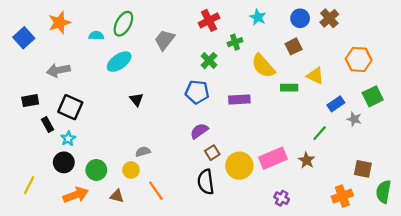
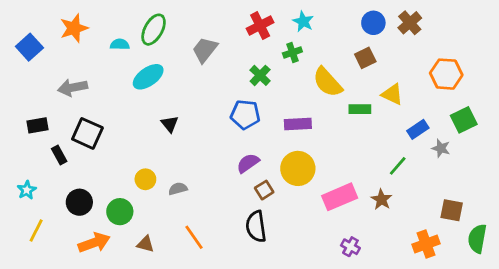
cyan star: (258, 17) -> (303, 21), moved
cyan star: (68, 139) -> (27, 190), moved
yellow circle: (239, 166) -> (298, 168), moved
yellow circle: (131, 170) -> (145, 179), moved

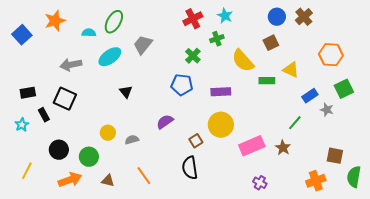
gray trapezoid: (205, 50) -> (143, 45), moved
gray arrow: (73, 88) -> (71, 65), moved
purple semicircle: (248, 163) -> (165, 122), moved
cyan star: (27, 190) -> (22, 125), moved

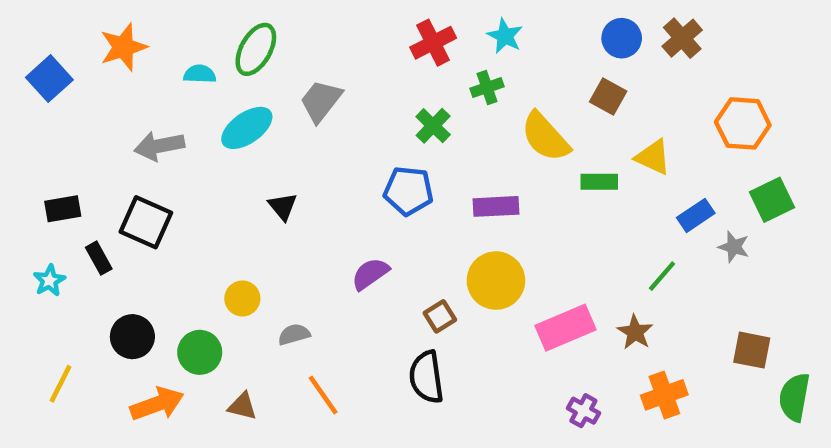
brown square: (271, 43) -> (608, 97), turned -35
gray semicircle: (132, 140) -> (294, 334), moved
orange cross: (316, 181) -> (664, 395), moved

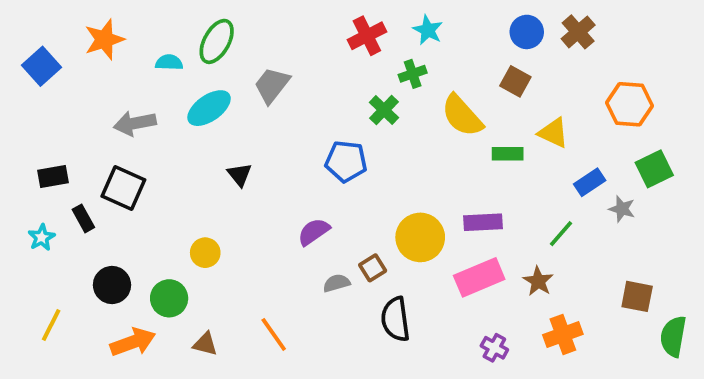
green cross: (433, 126) -> (384, 110), moved
purple rectangle: (496, 206) -> (483, 222), moved
gray semicircle: (294, 334) -> (336, 283), moved
black semicircle: (426, 377) -> (395, 319), moved

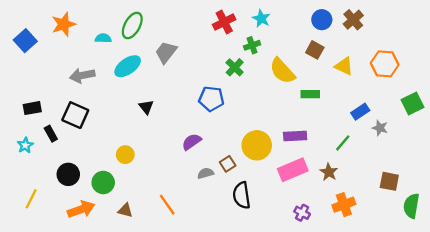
yellow triangle: (553, 133) -> (344, 66), moved
green square: (654, 169) -> (413, 103), moved

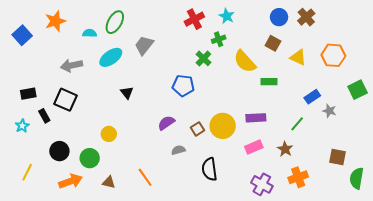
brown square: (228, 164) -> (197, 129), moved
pink rectangle: (293, 170) -> (254, 147), size x0.7
purple cross: (302, 213) -> (262, 184), size x1.5

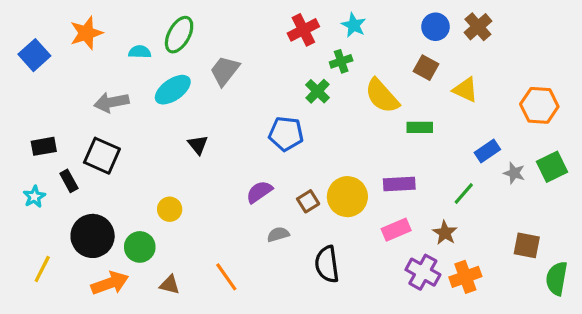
orange hexagon: (333, 55) -> (539, 105), moved
green square: (358, 90) -> (552, 167), moved
black circle: (59, 151) -> (93, 236), size x1.4
purple cross: (262, 184) -> (423, 272), moved

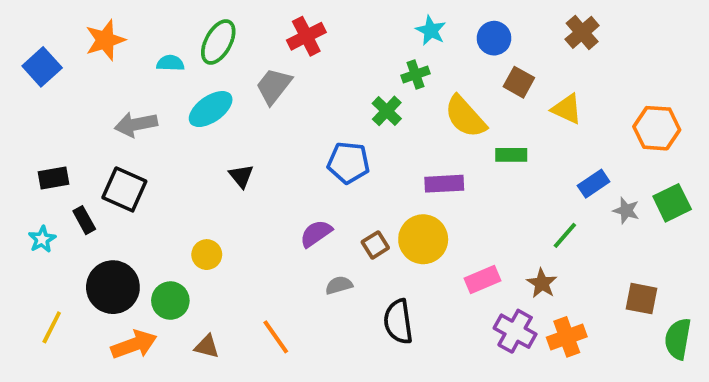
blue circle: (435, 27) -> (494, 38), moved
red cross: (303, 30) -> (306, 36), moved
purple rectangle: (399, 184) -> (444, 184), moved

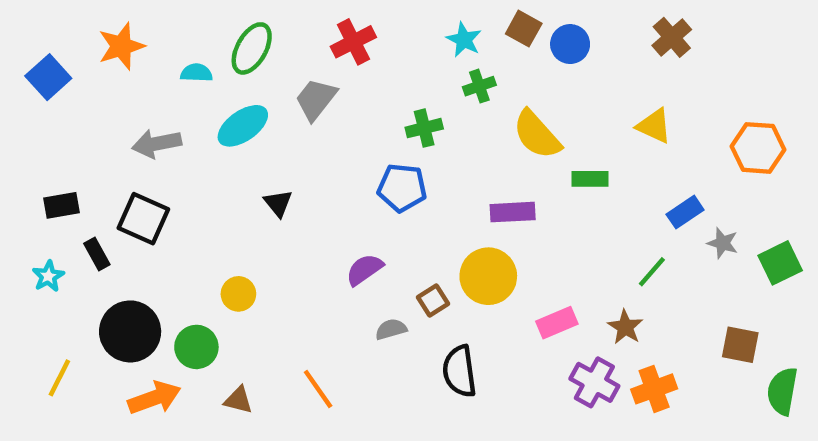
cyan star: (431, 31) -> (464, 40), moved
brown square: (519, 82) -> (524, 29), moved
green cross: (387, 111) -> (424, 128), moved, turned 32
green square: (672, 203) -> (780, 263), moved
brown square: (375, 245) -> (433, 301), moved

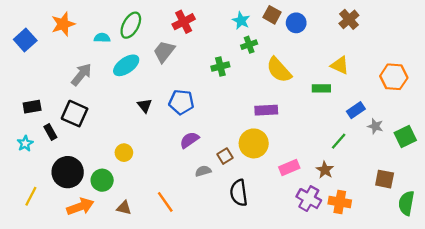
gray arrow: (157, 144) -> (81, 75), turned 140
green rectangle: (590, 179) -> (321, 88), moved
blue pentagon: (402, 188) -> (181, 102), moved
orange cross: (654, 389) -> (340, 202), turned 30

